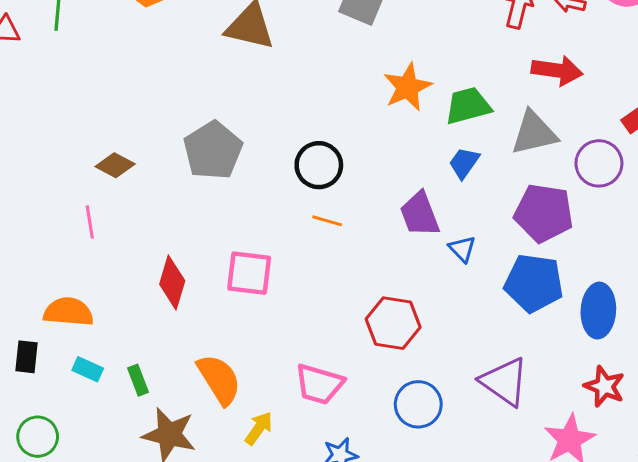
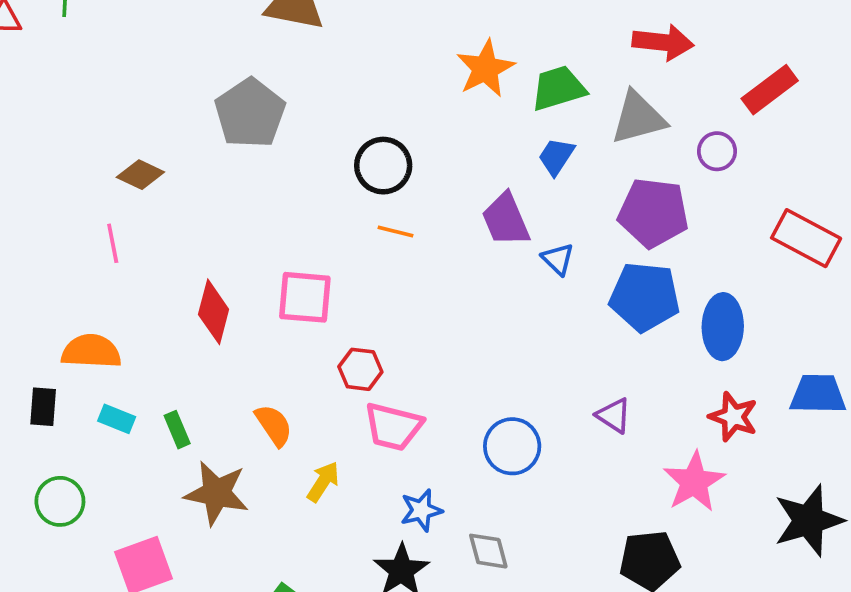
gray pentagon: (213, 150) -> (250, 113), moved
purple circle: (599, 163) -> (717, 151), size x0.7
red hexagon: (393, 323) -> (360, 369), moved, size x0.7
orange semicircle: (219, 379) -> (274, 425), size x0.7
purple triangle: (504, 382) -> (614, 415), size x0.6

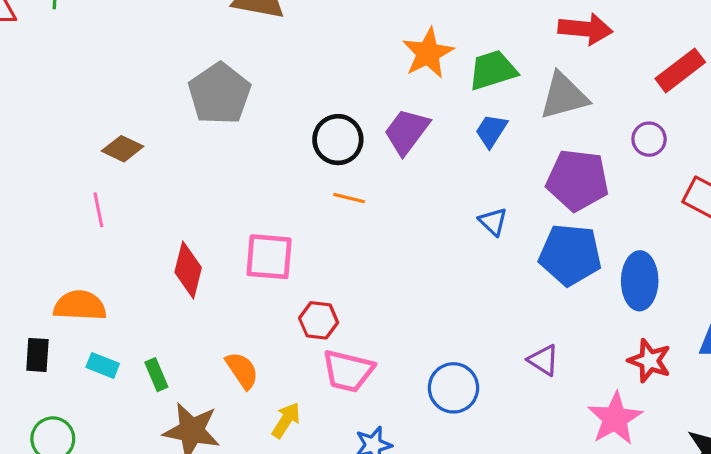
purple circle: (717, 151) -> (649, 139), moved
purple trapezoid: (506, 220) -> (407, 132), moved, turned 60

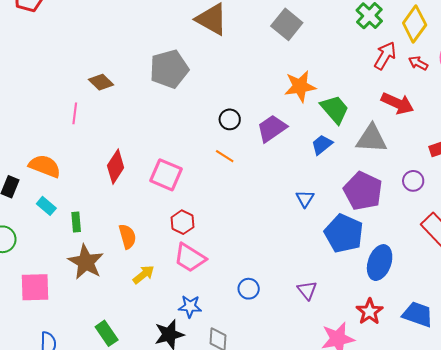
green trapezoid: (493, 70) -> (335, 109), turned 48
black circle: (338, 140) -> (230, 119), size x0.7
blue circle: (453, 388) -> (249, 289), size x0.7

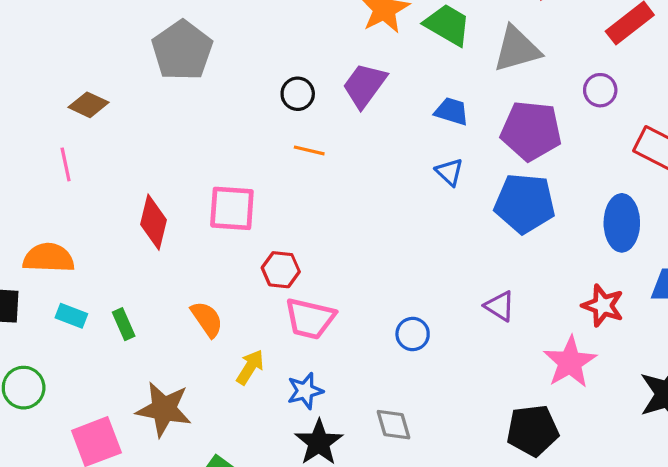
blue trapezoid: (322, 145) -> (452, 111), moved, turned 75
brown star: (86, 262) -> (164, 409), moved
blue ellipse: (380, 263) -> (622, 223), moved
blue star: (190, 306) -> (305, 391), moved

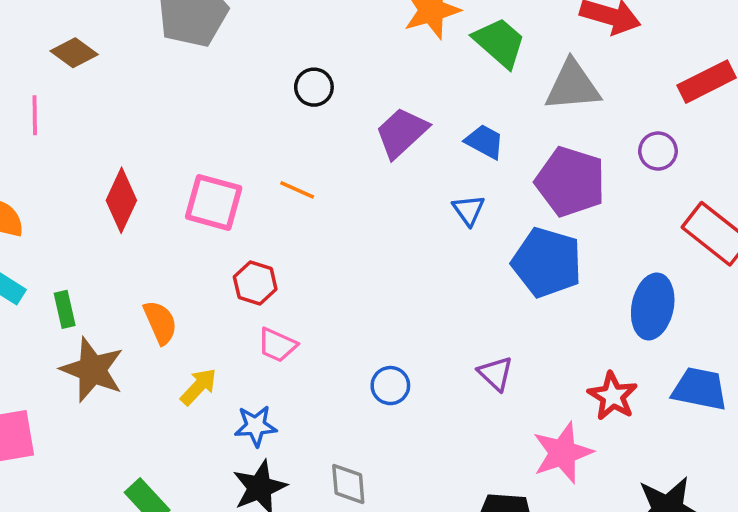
purple trapezoid: (364, 85) -> (402, 133), moved
orange line: (309, 150) -> (297, 190), moved
pink trapezoid: (310, 319) -> (277, 345), size x0.7
brown star: (164, 409) -> (92, 370), moved

